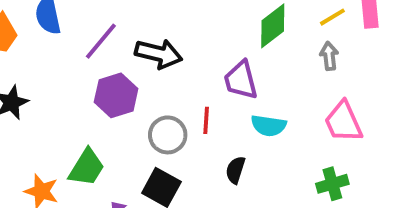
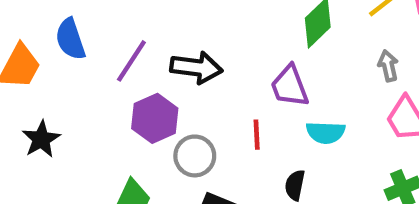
gray arrow: (329, 56) -> (388, 66), moved
gray circle: (168, 135) -> (195, 156), moved

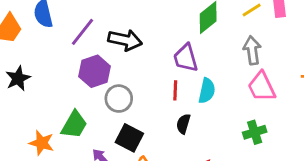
gray arrow: (388, 66) -> (252, 50), size x1.4
cyan semicircle: (326, 132) -> (207, 91), turned -85
red line: (257, 135) -> (175, 90), moved

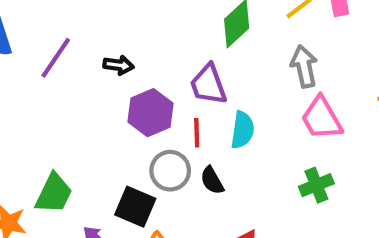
black arrow: (125, 40) -> (118, 65), size x0.6
purple hexagon: (94, 71) -> (150, 113), moved
gray circle: (119, 99) -> (170, 171), moved
black semicircle: (183, 124) -> (212, 180), turned -42

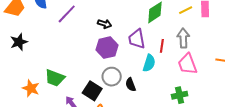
black arrow: (118, 65) -> (105, 24), moved
red line: (197, 133) -> (162, 46), moved
green trapezoid: (54, 193) -> (55, 78), turned 75

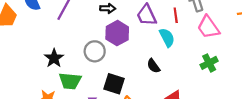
black star: (19, 42) -> (54, 58), moved
cyan semicircle: (149, 63) -> (167, 37), turned -30
gray circle: (112, 77) -> (95, 51), moved

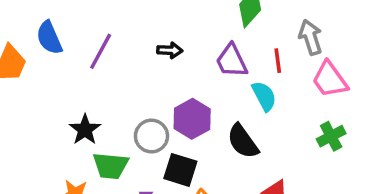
purple hexagon: (117, 33) -> (192, 119), moved
gray circle: (95, 51) -> (151, 136), moved
black semicircle: (153, 66) -> (243, 141), size x1.5

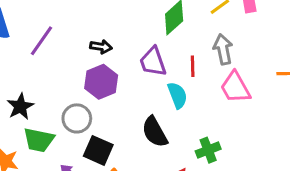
purple hexagon: (192, 119) -> (101, 82), moved
green cross: (331, 136) -> (208, 150), moved

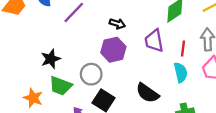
cyan semicircle: (177, 95) -> (181, 72), moved
black semicircle: (155, 132) -> (147, 93), turned -35

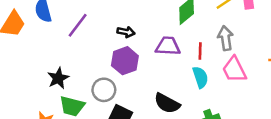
purple trapezoid: (154, 41) -> (168, 46), turned 110

